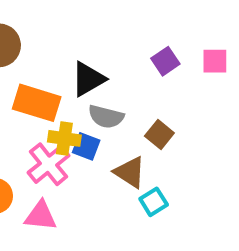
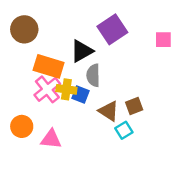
purple square: (165, 61) -> (112, 29), moved, size x1.6
gray semicircle: (106, 117) -> (93, 75), turned 75
brown square: (159, 134) -> (134, 106), moved, turned 30
pink cross: (49, 164) -> (47, 89), moved

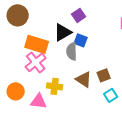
purple square: (112, 29) -> (79, 15), moved, size x0.6
yellow cross: (66, 89) -> (55, 86), moved
blue square: (80, 94) -> (81, 40), moved
cyan square: (124, 130) -> (111, 95), moved

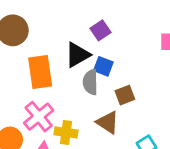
orange rectangle: (37, 44) -> (40, 72), turned 65
pink cross: (36, 62) -> (39, 117), moved
brown square: (104, 75) -> (125, 95), moved

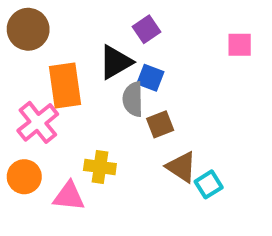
brown square: (125, 95) -> (160, 124), moved
pink cross: (39, 117) -> (38, 122), moved
brown triangle: (108, 122) -> (181, 167), moved

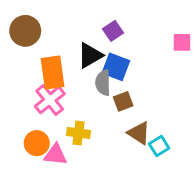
blue square: (150, 78) -> (116, 67), size x1.4
pink cross: (38, 122) -> (50, 100), moved
orange circle: (24, 177) -> (37, 143), moved

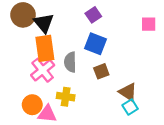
black triangle: (90, 55) -> (44, 23), moved, turned -40
gray semicircle: (103, 83) -> (70, 62), moved
brown triangle: (139, 133) -> (128, 92), moved

